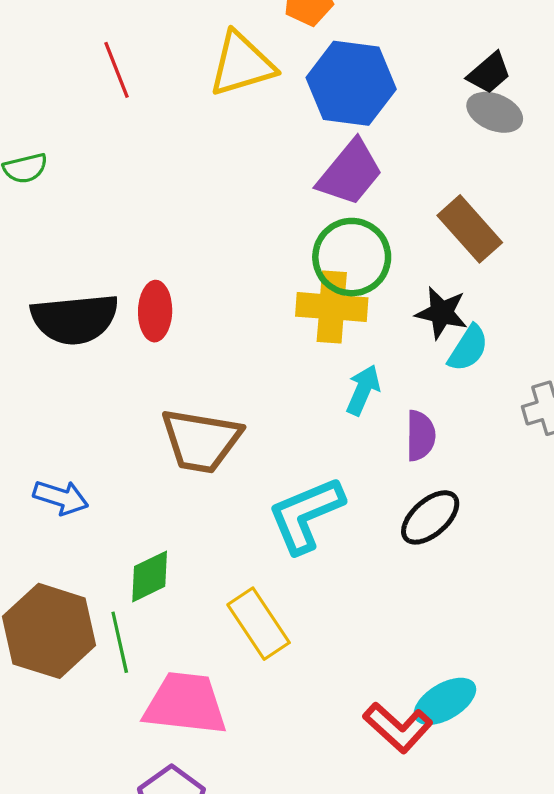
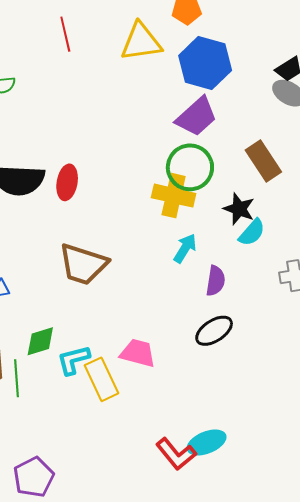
cyan L-shape: (306, 515) -> (73, 360), moved, size x0.7
pink trapezoid: (185, 704) -> (138, 353), moved, size x0.7

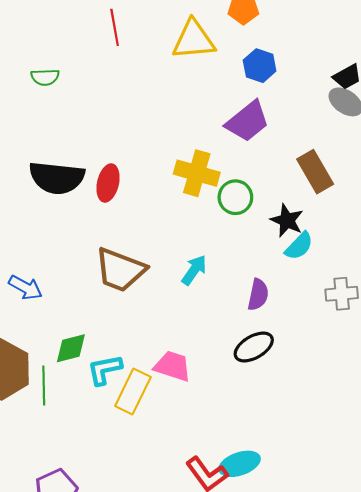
blue hexagon: (205, 63) -> (260, 66), size x0.6
green circle: (190, 167) -> (235, 197), moved, size x0.7
yellow cross: (174, 196) -> (197, 173), moved
cyan arrow: (185, 248) -> (194, 270), moved
yellow rectangle: (102, 379) -> (133, 392), turned 48

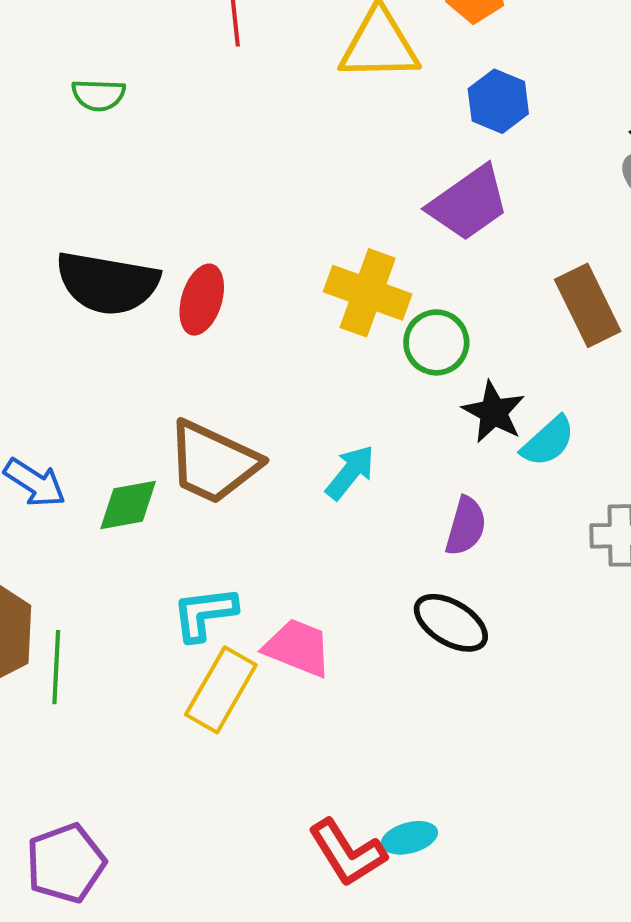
black star: (287, 220) -> (494, 412), moved
black ellipse: (254, 347) -> (451, 623), turned 57
green diamond: (71, 348) -> (128, 505), moved
cyan L-shape: (105, 370) -> (204, 614), moved
cyan ellipse: (240, 464) -> (409, 838), size x0.7

